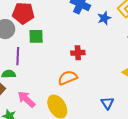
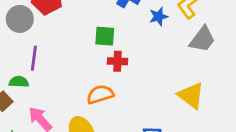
green square: (36, 36) -> (105, 36), moved

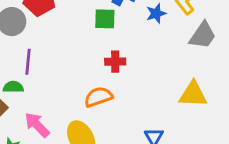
green square: (105, 36) -> (105, 19), moved
yellow triangle: (191, 95) -> (193, 94), turned -32

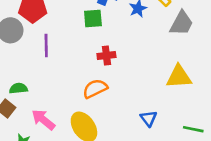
purple line: (28, 62) -> (46, 45), moved

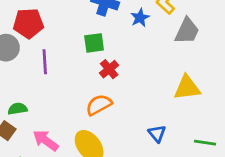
green square: (93, 19) -> (94, 43), moved
red cross: (106, 56) -> (109, 69), turned -30

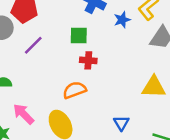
purple line: (45, 62) -> (33, 45), turned 40
red cross: (109, 69) -> (88, 60), turned 35

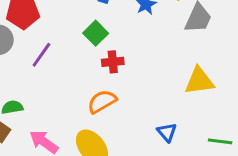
green square: (79, 36) -> (96, 33), turned -36

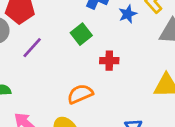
red cross: (113, 62) -> (109, 61), moved

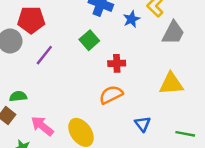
orange semicircle: (80, 94) -> (111, 95), moved

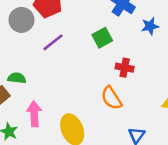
orange semicircle: (111, 95) -> (112, 98), turned -110
pink arrow: (42, 126) -> (34, 114), turned 35

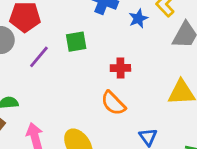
green square: (102, 38) -> (76, 42), moved, turned 30

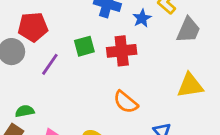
red cross: (120, 68) -> (122, 51), moved, size x1.5

